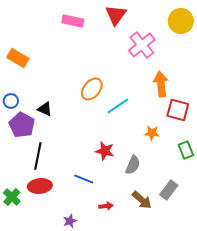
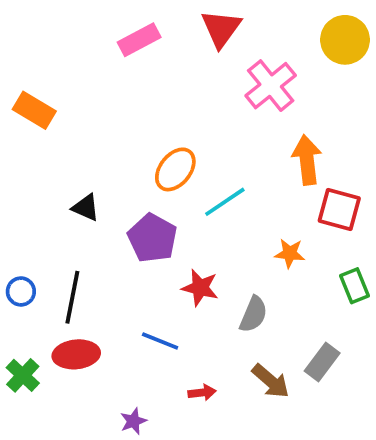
pink rectangle: (73, 21) -> (139, 40), turned -40
blue circle: (11, 101) -> (21, 291), moved
purple pentagon: (22, 125) -> (152, 238), moved

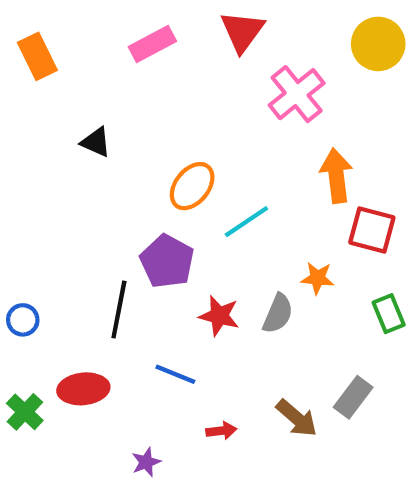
orange rectangle: (34, 110) -> (37, 56), moved, turned 33
black triangle: (86, 208) -> (96, 142), moved
black line: (72, 297) -> (119, 309), moved
gray semicircle: (253, 314) -> (278, 314), moved

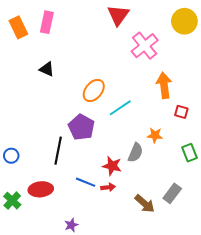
pink rectangle: (152, 44) -> (47, 22), moved, turned -50
red square: (372, 230) -> (181, 112), size x0.6
red star: (219, 316) -> (112, 166), moved
red arrow: (221, 431) -> (108, 187), moved

